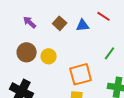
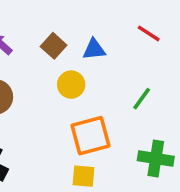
red line: (104, 16) -> (149, 33), moved
yellow circle: (49, 56) -> (71, 85), moved

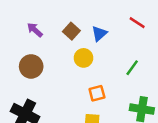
blue triangle: (94, 49) -> (99, 34), turned -35
orange square: (91, 136) -> (97, 93), size x0.6

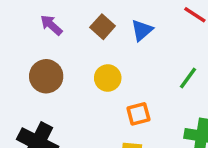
yellow circle: (83, 58) -> (108, 78), moved

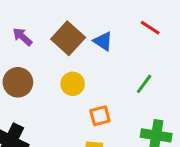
brown square: (103, 27) -> (68, 38), size x1.5
blue triangle: (142, 30) -> (103, 41), turned -45

